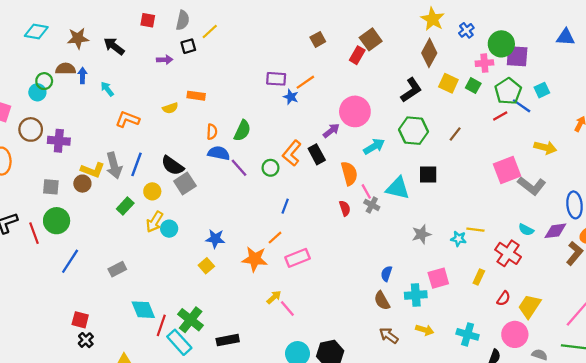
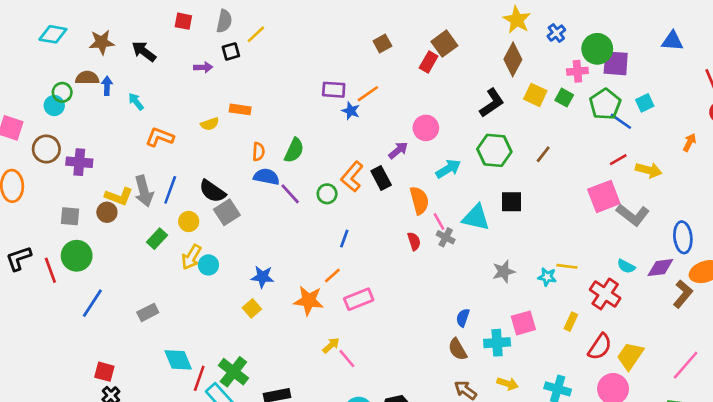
pink circle: (355, 111) -> (426, 128), size x0.7
red line: (500, 116) -> (618, 160), moved
red semicircle: (504, 298) -> (600, 347), size x1.5

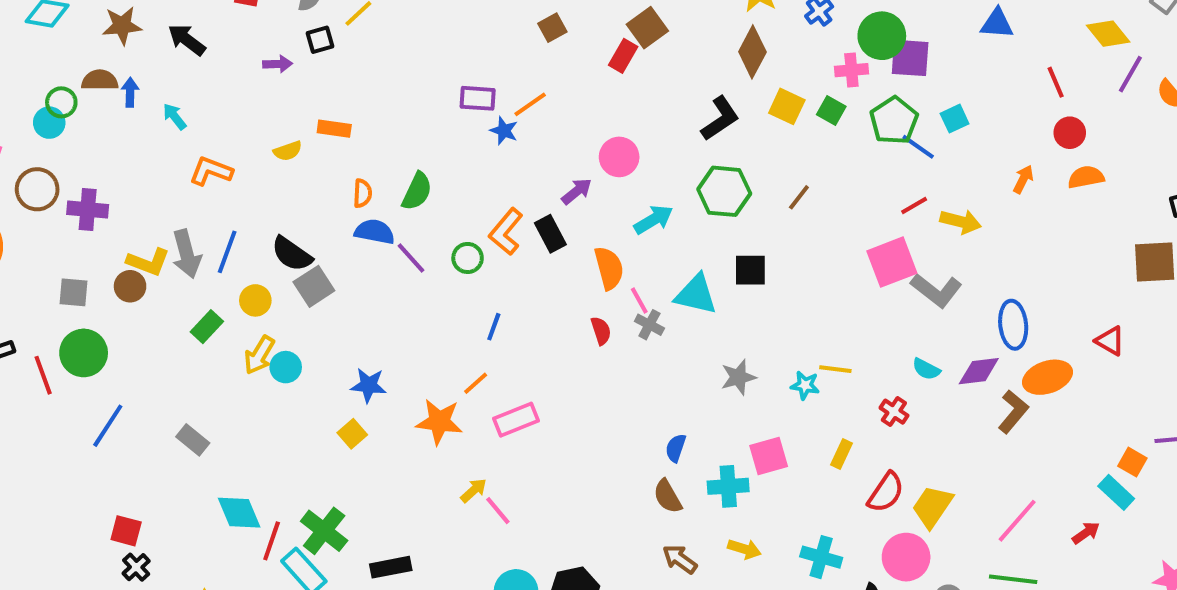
red cross: (605, 294) -> (894, 412), size x0.6
gray rectangle: (148, 312) -> (193, 440), turned 66

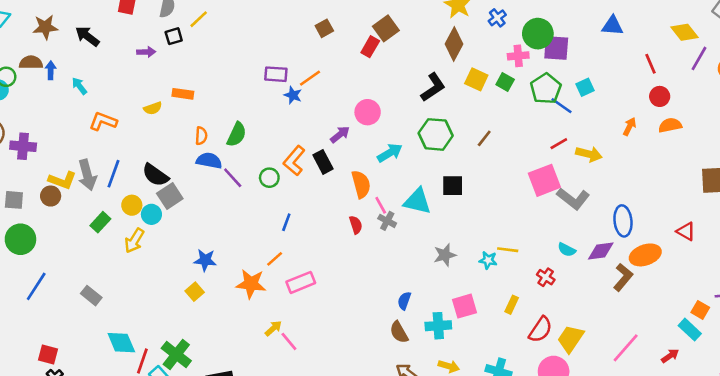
cyan circle: (286, 367) -> (151, 214), moved

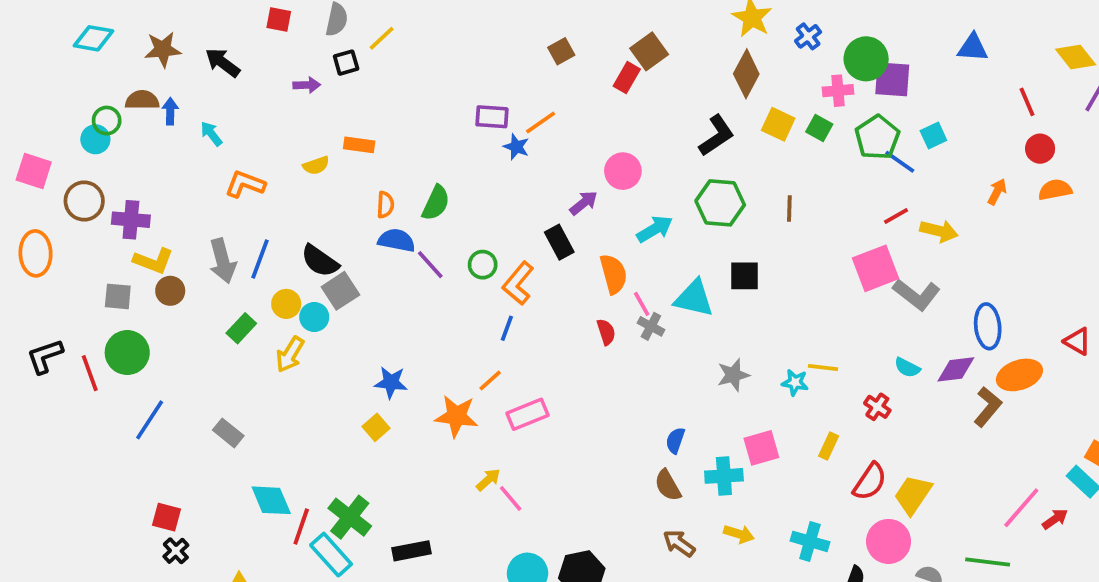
brown line: (484, 138) -> (789, 208), turned -36
orange L-shape: (294, 161) -> (518, 283), moved
yellow L-shape: (62, 180) -> (153, 261), moved
pink line: (626, 348) -> (1021, 508), moved

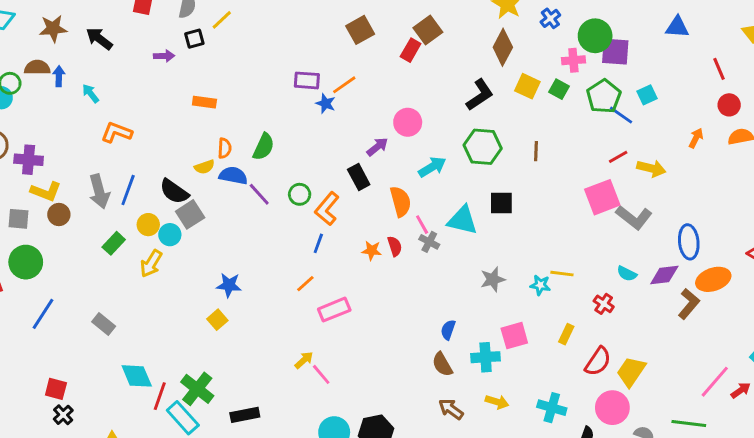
brown square: (561, 51) -> (360, 30), size x1.4
yellow semicircle: (316, 165) -> (204, 167), moved
orange star: (456, 416) -> (372, 251), moved, size x0.6

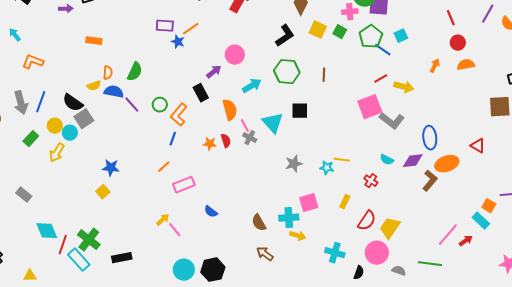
cyan triangle: (462, 220) -> (273, 123), turned 35
blue semicircle: (448, 330) -> (211, 212), moved, turned -72
yellow arrow: (497, 402) -> (298, 236), moved

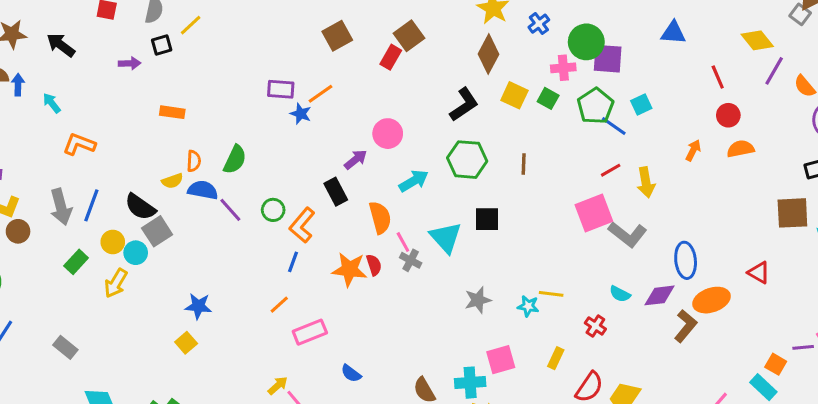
yellow arrow: (404, 87) -> (646, 182), turned 66
orange star: (210, 144) -> (350, 269), size x1.6

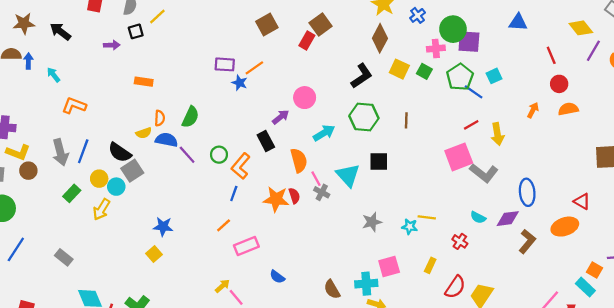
orange ellipse: (712, 300) -> (565, 227), moved

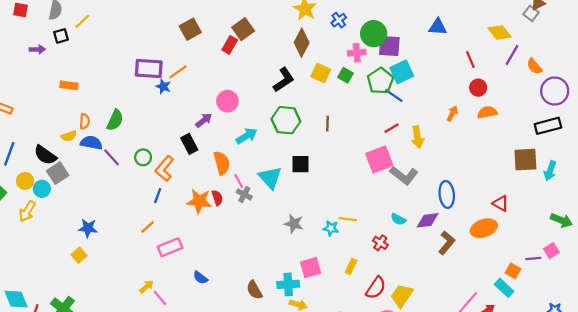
purple rectangle: (225, 64) -> (149, 69), size x1.4
cyan square: (494, 76) -> (402, 72), moved, size x1.5
gray star: (372, 222) -> (294, 224), turned 30

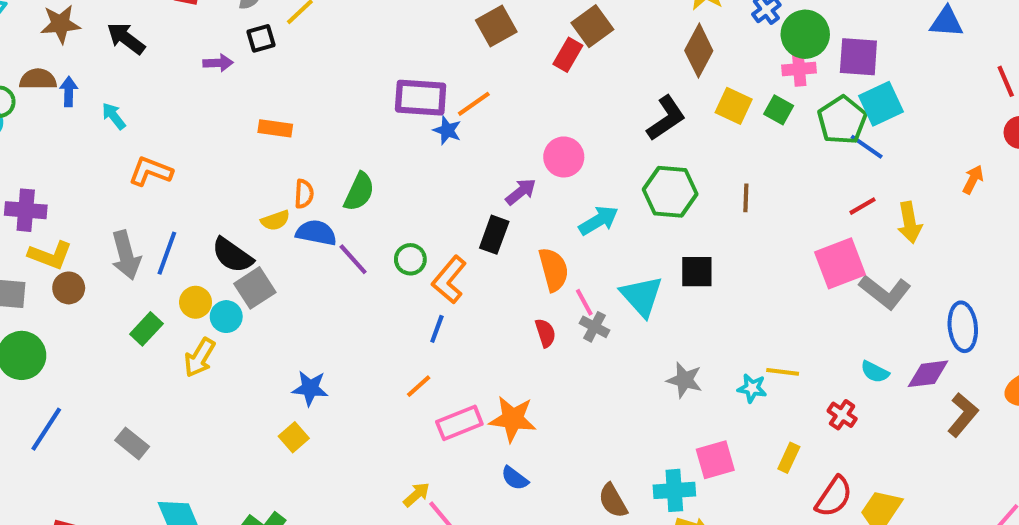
green circle: (374, 34) -> (805, 34), moved
black rectangle: (189, 144) -> (494, 235), turned 48
orange star: (199, 201) -> (513, 419), moved

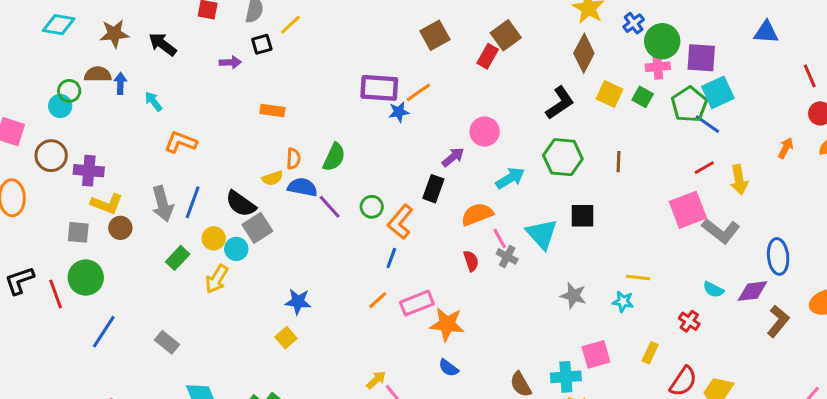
blue star: (447, 130) -> (399, 112), turned -30
orange semicircle: (554, 270) -> (477, 214), turned -96
yellow line: (783, 372) -> (638, 278), moved
pink rectangle: (459, 423) -> (417, 303), moved

